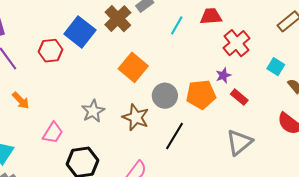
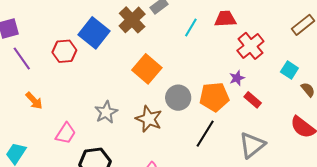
black line: (175, 136) -> (205, 134), moved

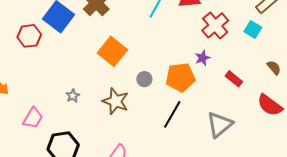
cyan square: (289, 70) -> (253, 30), moved
gray circle: (178, 98) -> (144, 79), size x0.6
red rectangle: (253, 100) -> (234, 79), moved
gray star: (106, 112) -> (73, 96), size x0.6

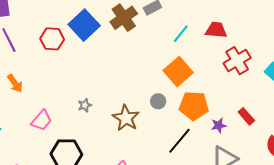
orange square: (112, 51) -> (178, 72), moved
purple star: (203, 58) -> (219, 125), moved

